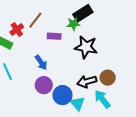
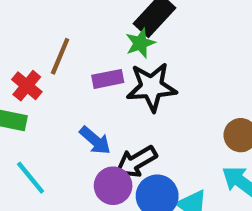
black star: (86, 47) -> (152, 87), moved
black arrow: (87, 82) -> (136, 162), moved

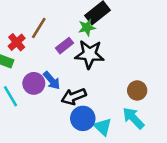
purple rectangle: (108, 79) -> (65, 46), turned -36
purple circle: (113, 186) -> (34, 83), moved

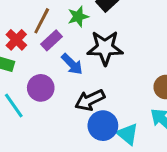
green star: (87, 28) -> (78, 17), moved
purple rectangle: (65, 46) -> (51, 40), moved
blue arrow: (52, 80) -> (72, 64), moved

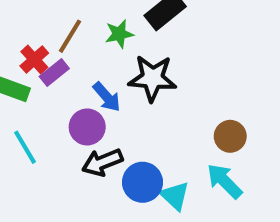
purple rectangle: (51, 40) -> (54, 73), moved
purple circle: (41, 88) -> (87, 127), moved
black arrow: (90, 100) -> (102, 162), moved

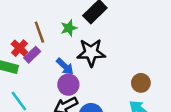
brown line: (70, 36) -> (39, 32), turned -45
purple circle: (87, 127) -> (68, 85), moved

